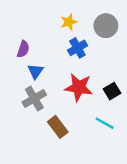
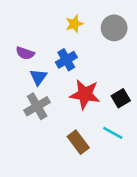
blue cross: (77, 48) -> (66, 60), moved
purple semicircle: (23, 49) -> (25, 53), turned 91
brown rectangle: (58, 127) -> (78, 142), moved

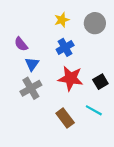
purple semicircle: (25, 53) -> (21, 44), turned 32
blue cross: (66, 60) -> (65, 47), moved

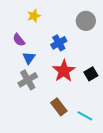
yellow star: (62, 20) -> (34, 16), moved
red star: (71, 78) -> (64, 71), turned 30
cyan line: (94, 110) -> (85, 116), moved

